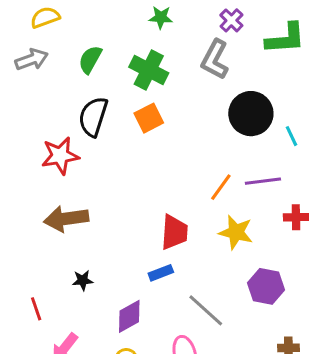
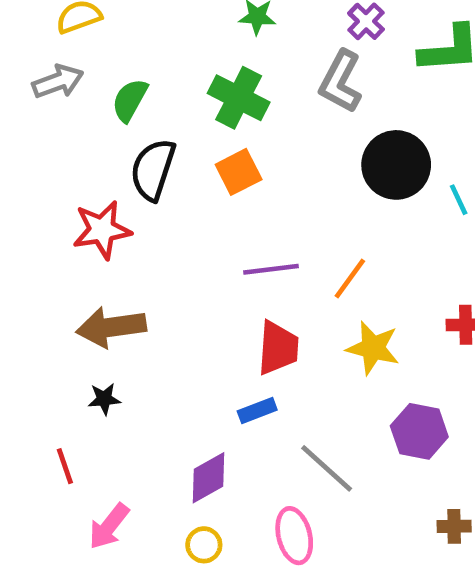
green semicircle: (90, 59) -> (130, 100), moved
purple line: (263, 181) -> (271, 269), moved
black star: (83, 280) -> (104, 399), moved

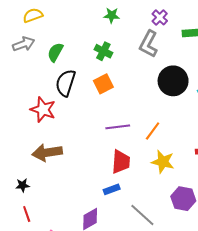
green cross: (239, 98) -> (103, 51), size x0.7
red star: (102, 230) -> (43, 110), turned 30
black star: (104, 399) -> (23, 185), moved

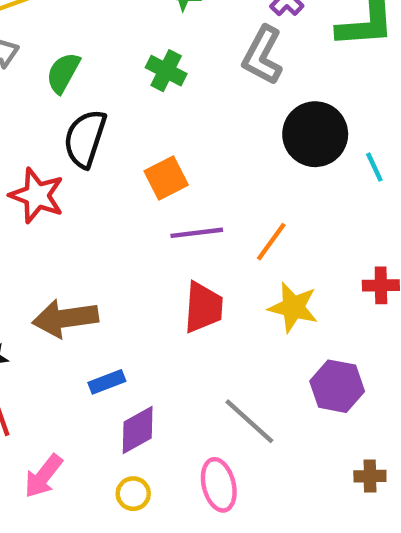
orange square: (103, 84) -> (166, 178), moved
brown arrow: (47, 153) -> (65, 318), moved
blue rectangle: (112, 189) -> (107, 382), moved

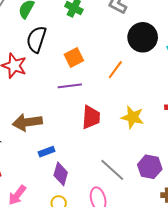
purple line: (197, 233) -> (70, 86), moved
orange line: (271, 242) -> (115, 70), moved
purple hexagon: (337, 386) -> (150, 167), moved
purple diamond: (138, 430) -> (61, 174), turned -45

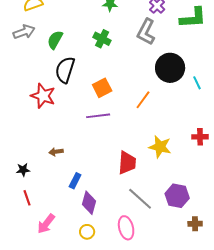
red trapezoid: (91, 117) -> (127, 163), moved
brown arrow: (27, 122) -> (56, 152), size x0.5
blue rectangle: (47, 152) -> (75, 181), turned -42

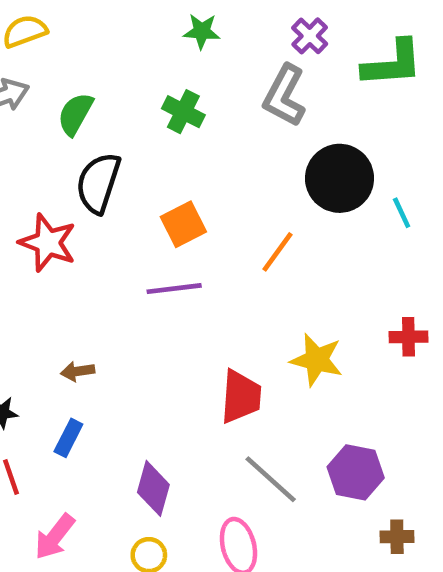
blue rectangle: (75, 181) -> (68, 438), moved

